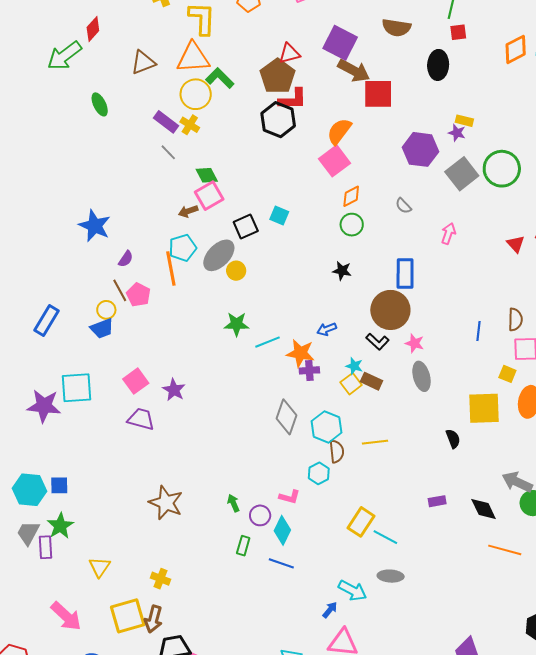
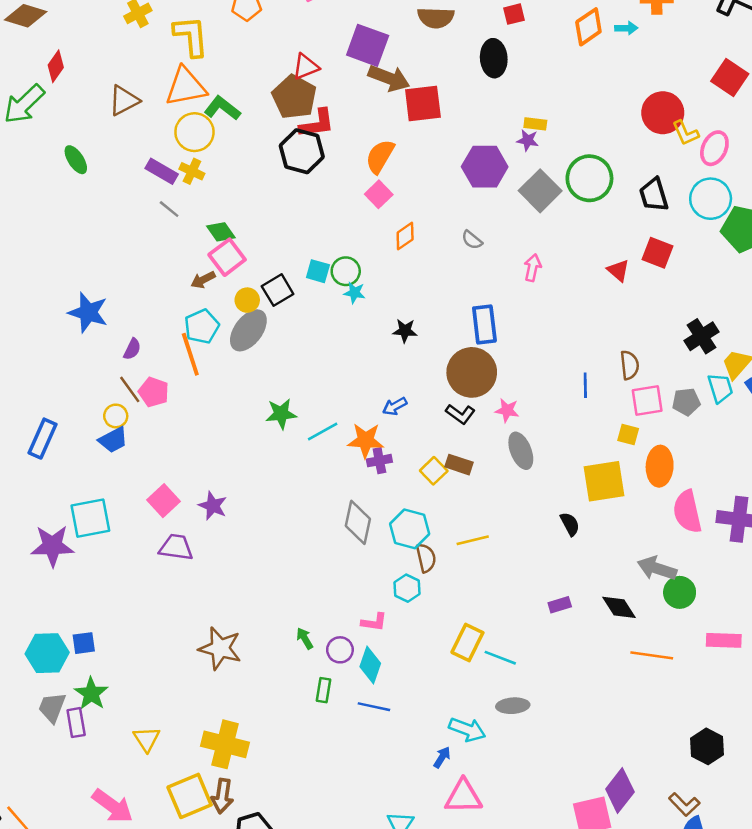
pink square: (334, 161) -> (379, 194), size x0.7
green circle: (352, 225) -> (346, 271), moved
yellow circle: (236, 271) -> (247, 300), moved
cyan star: (354, 366) -> (354, 293), moved
yellow cross: (160, 579) -> (225, 744), size x1.8

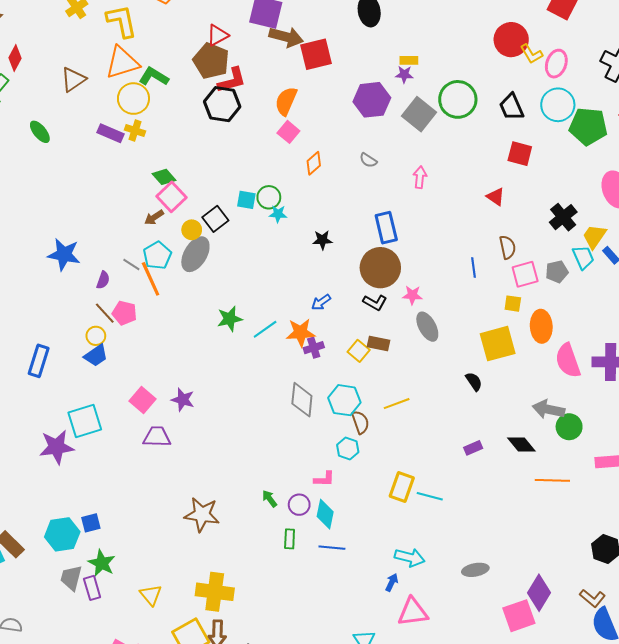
gray line: (169, 209) -> (131, 265), moved
red triangle: (618, 270) -> (496, 197), moved
gray ellipse: (513, 706) -> (475, 570), moved

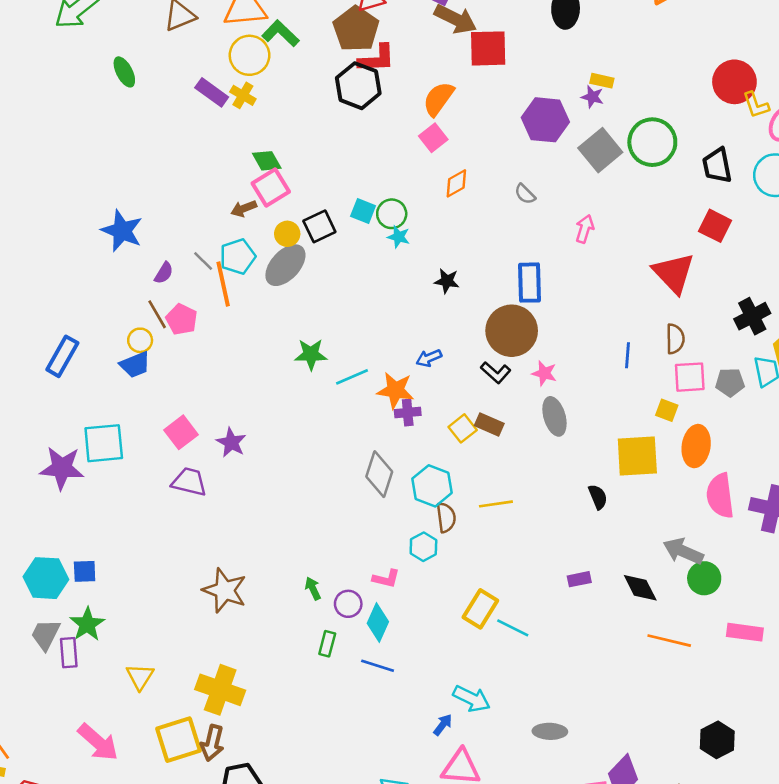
red triangle: (496, 197) -> (674, 273), size x1.8

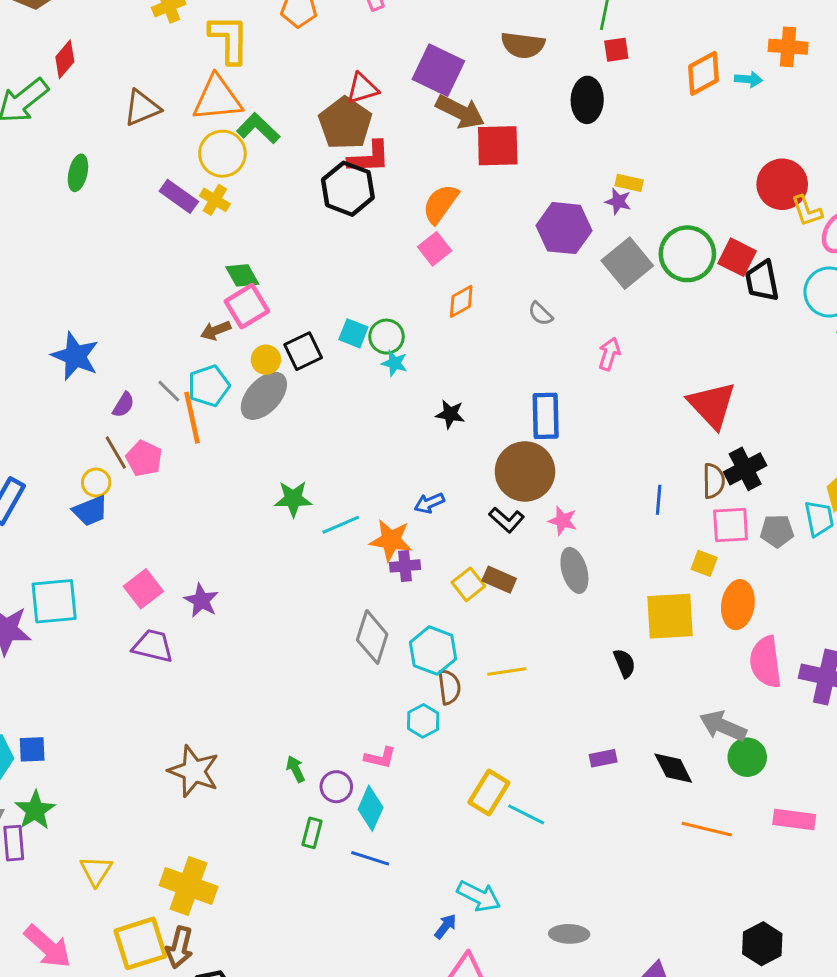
green ellipse: (124, 72) -> (78, 173), turned 40
red square: (715, 226) -> (737, 257), moved
black cross: (752, 316) -> (745, 469), moved

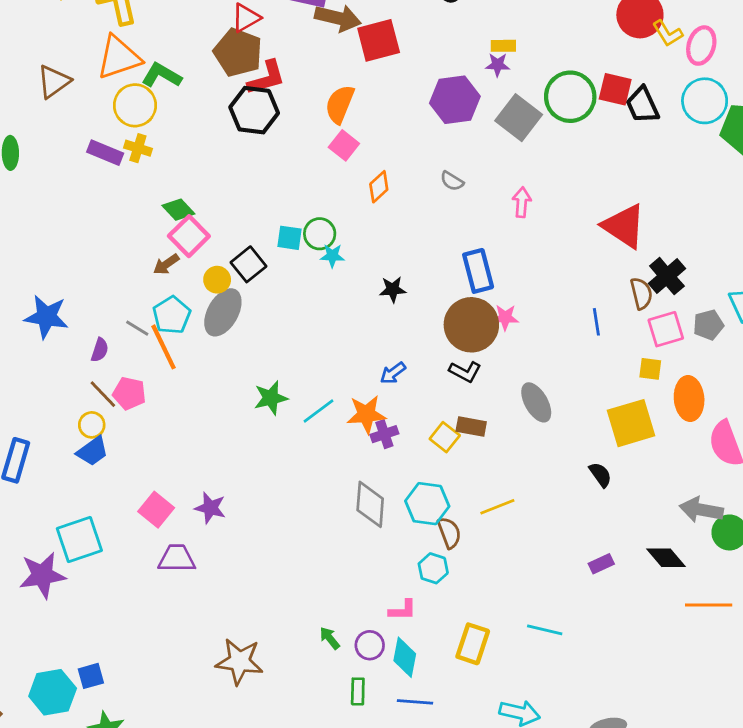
pink star: (563, 521) -> (505, 317), moved
yellow rectangle: (489, 793) -> (473, 644), moved

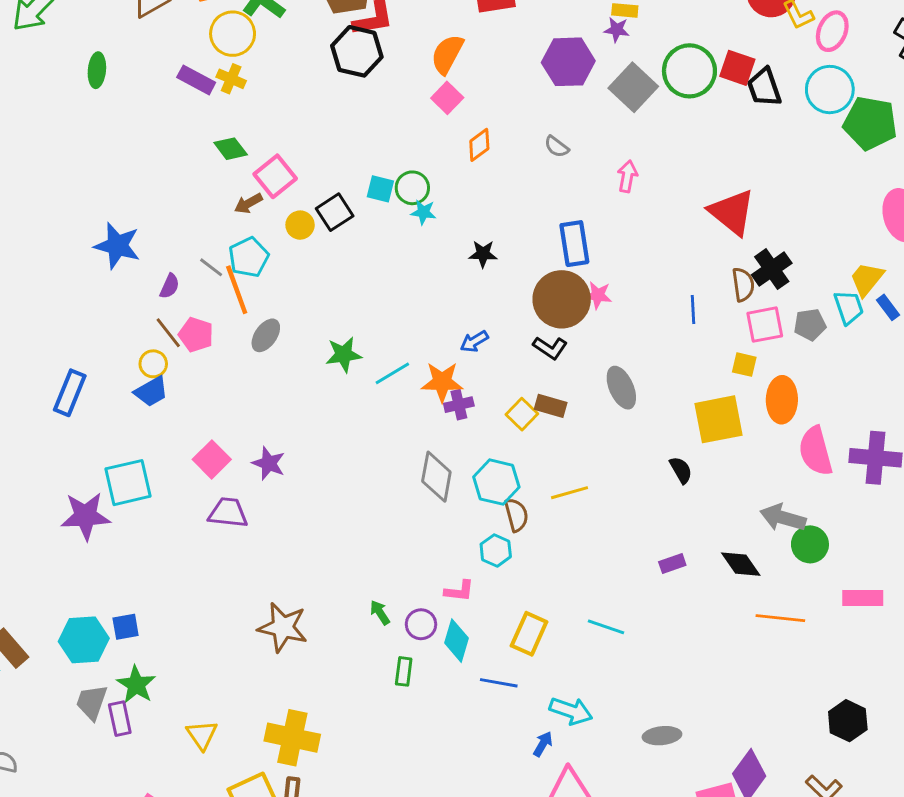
green diamond: (178, 210) -> (231, 149), moved
gray ellipse: (223, 312) -> (266, 335), moved, size x0.7
blue line: (415, 702) -> (499, 683), moved

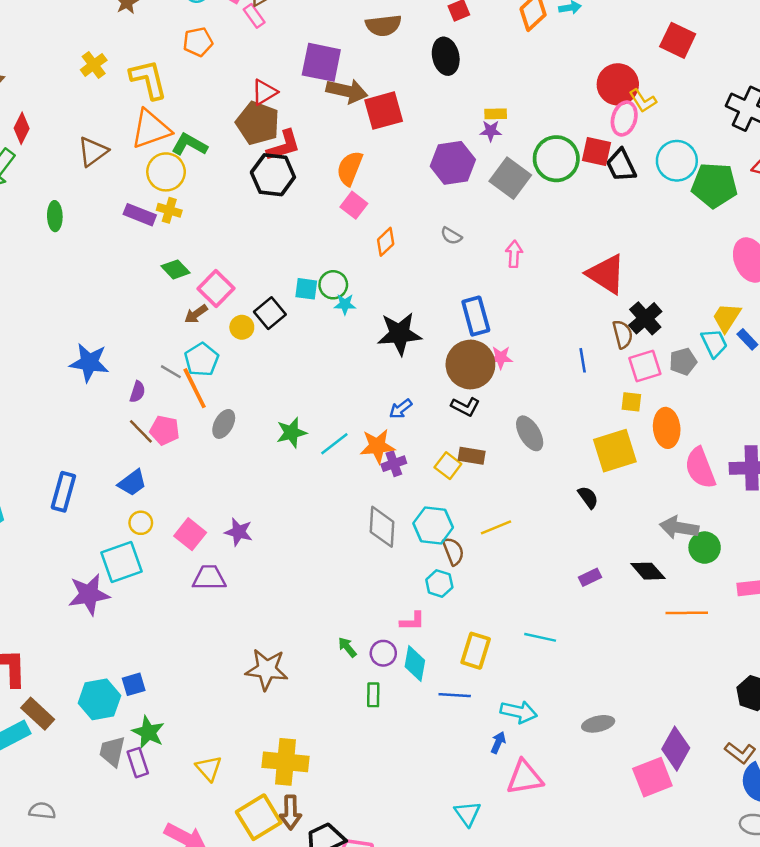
pink ellipse: (832, 31) -> (624, 118), moved
black star: (483, 254) -> (399, 334), size x1.8
yellow circle: (153, 364) -> (141, 523), moved

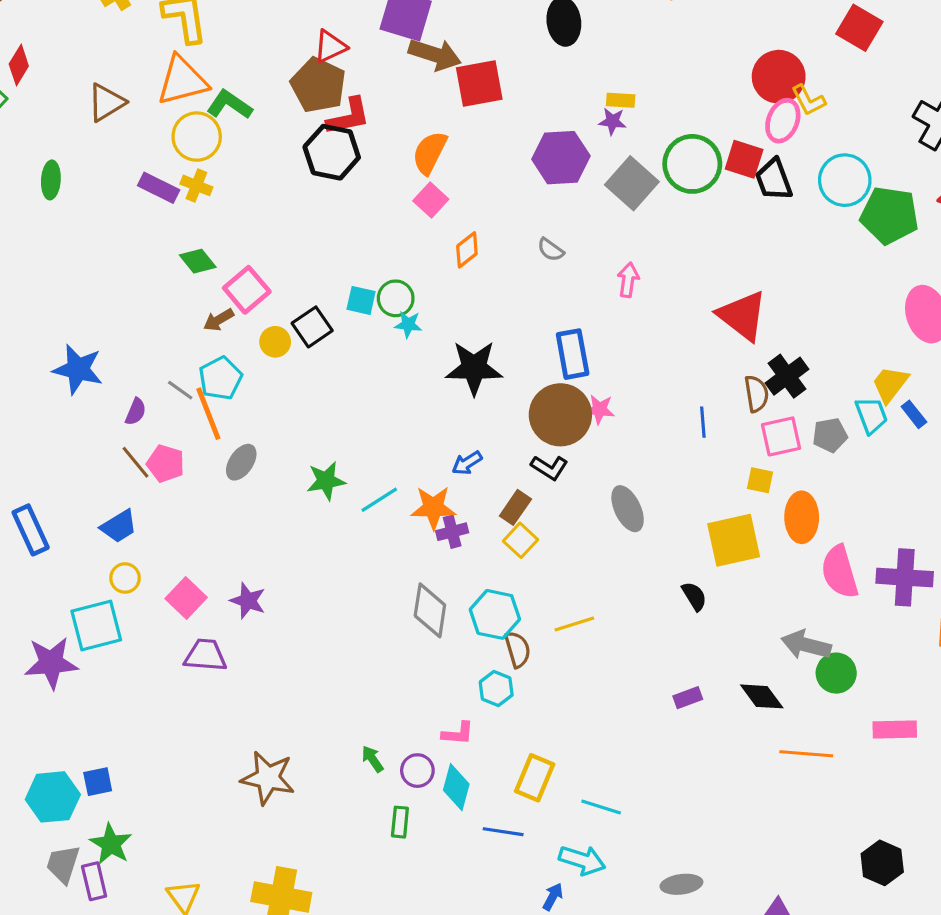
brown rectangle: (472, 456) -> (515, 507), moved, turned -70
blue rectangle: (63, 492) -> (31, 530), turned -45
cyan line: (540, 637) -> (601, 807), moved

